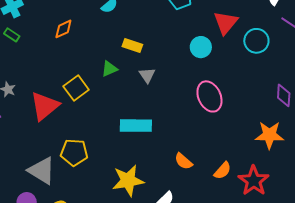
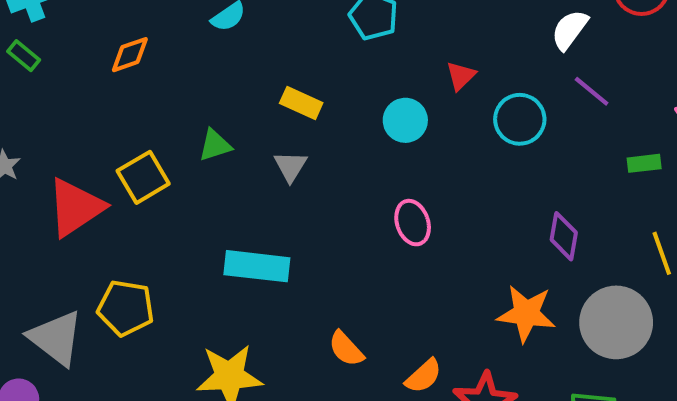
red triangle: (226, 23) -> (461, 76), size x0.6
yellow rectangle: (132, 46) -> (301, 103), moved
pink ellipse: (209, 96) -> (413, 223), size x0.7

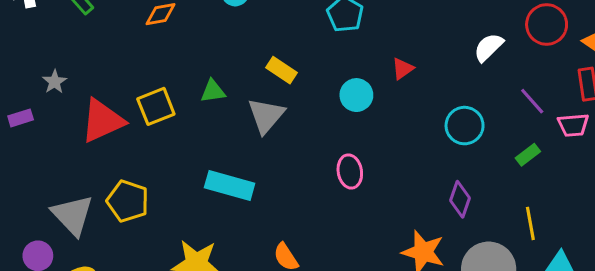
purple line: (592, 91) -> (532, 101), moved
cyan circle: (520, 119) -> (465, 126), moved
green rectangle: (644, 163) -> (528, 155), turned -40
gray triangle: (290, 166) -> (266, 116), size x1.5

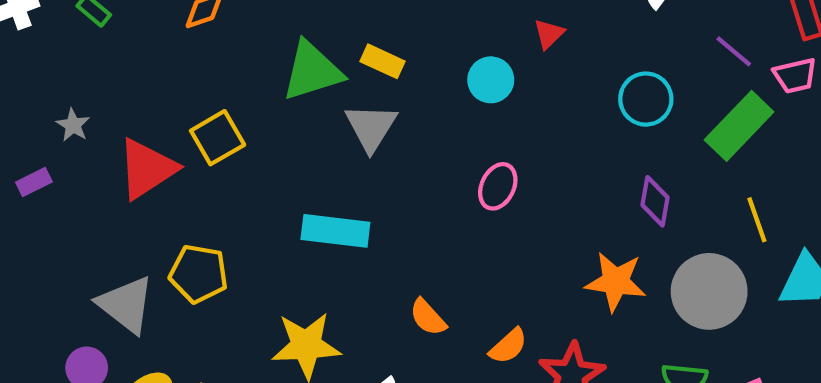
green triangle: (213, 91) -> (312, 71), moved, size x1.8
green rectangle: (528, 155) -> (739, 126), size x2.0
pink ellipse: (350, 171) -> (498, 186), turned 44

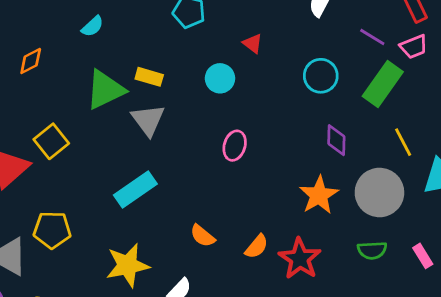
red triangle: (549, 34) -> (253, 43), turned -30
cyan rectangle: (335, 231) -> (135, 189), turned -33
orange star: (616, 282) -> (319, 195), turned -30

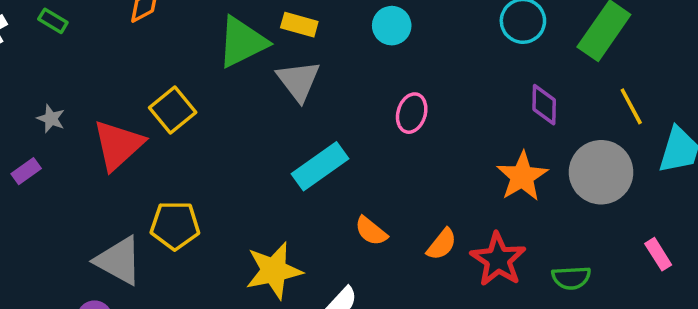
cyan rectangle: (135, 189) -> (320, 166), moved
green semicircle: (372, 250) -> (571, 278), moved

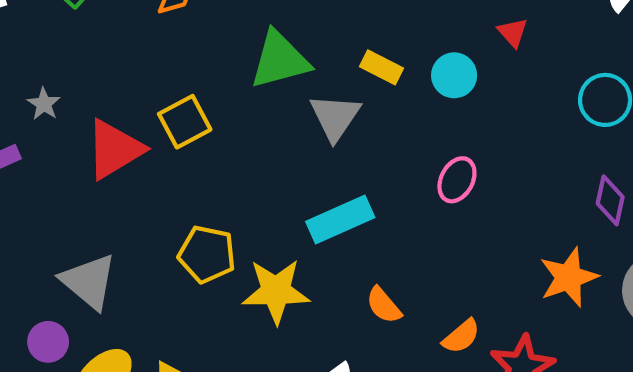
yellow rectangle: (299, 25) -> (382, 67), moved
yellow pentagon: (175, 225) -> (207, 254), moved
yellow star: (274, 271) -> (276, 291), moved

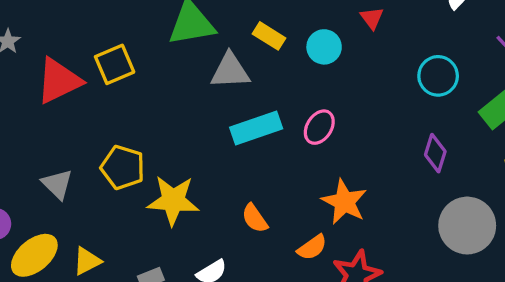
gray triangle: (335, 117) -> (230, 71), turned 48
cyan rectangle: (340, 220) -> (256, 128), moved
orange star: (569, 277) -> (344, 202), moved, turned -30
gray triangle: (89, 281) -> (57, 184), moved, size x0.7

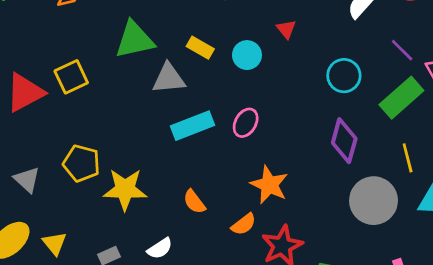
purple diamond: (435, 153) -> (344, 141), size x1.4
yellow triangle: (87, 261) -> (55, 243), turned -40

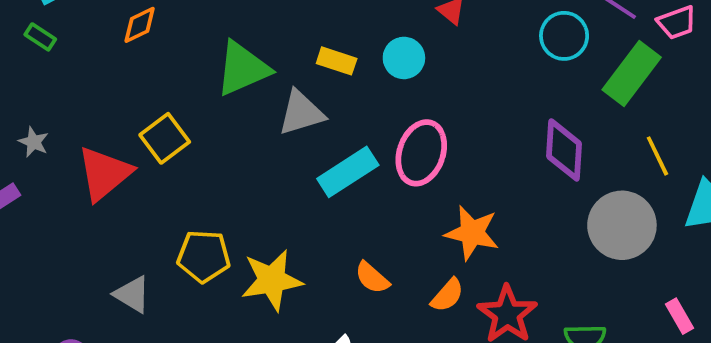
cyan circle: (344, 76) -> (564, 36), moved
pink ellipse: (246, 123) -> (421, 153), size x1.5

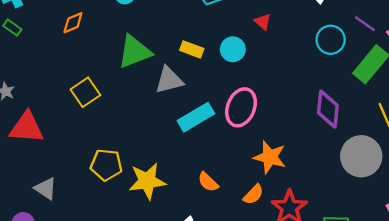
red triangle: (104, 173) -> (27, 128), moved, turned 42
gray triangle: (132, 294) -> (46, 188), moved

